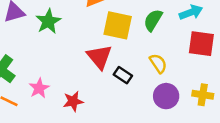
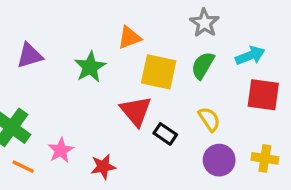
green star: (48, 21) -> (90, 67), moved

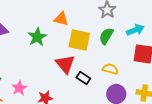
orange triangle: (129, 38) -> (61, 19), turned 35
yellow semicircle: (209, 119) -> (110, 69), turned -42

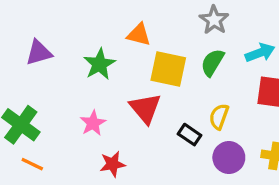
yellow semicircle: (110, 69) -> (219, 117), turned -84
black rectangle: (83, 78) -> (190, 135), moved
pink star: (19, 88) -> (93, 123), moved

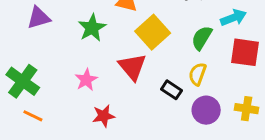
green semicircle: (212, 63) -> (202, 38), moved
yellow square: (168, 69) -> (153, 32), turned 36

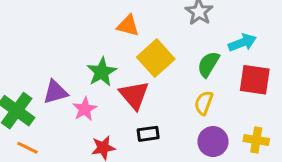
purple triangle: (39, 18) -> (55, 92), moved
green star: (92, 28) -> (102, 72), moved
black rectangle: (171, 90) -> (148, 134), moved, turned -42

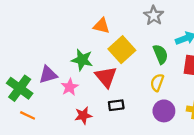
green semicircle: (208, 64) -> (160, 54), turned 126
green star: (102, 72) -> (82, 60), turned -30

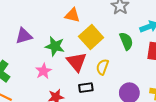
purple triangle: (48, 75) -> (24, 36), moved
yellow semicircle: (157, 83) -> (102, 67), moved

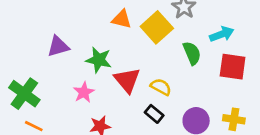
yellow square: (91, 37) -> (157, 27), moved
yellow semicircle: (102, 67) -> (161, 87), turned 98
black rectangle: (86, 88) -> (154, 114), moved, turned 48

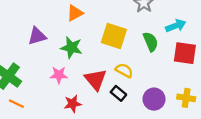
orange triangle: (122, 19) -> (75, 13), moved, turned -42
yellow square: (157, 27) -> (114, 36), moved, turned -30
red triangle: (127, 80) -> (96, 80), moved
pink star: (84, 92) -> (59, 75), turned 30

